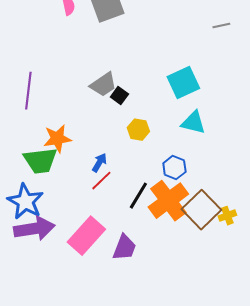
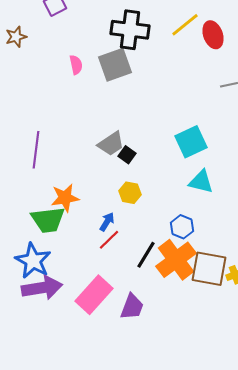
yellow hexagon: (138, 130) -> (130, 193), moved
brown square: (201, 210) -> (209, 269), turned -36

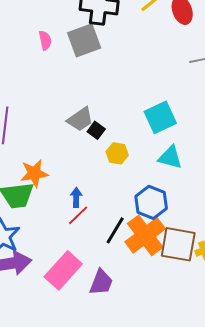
yellow hexagon: (130, 193) -> (117, 153), moved
blue arrow: (107, 222) -> (76, 197), turned -30
blue hexagon: (182, 227) -> (151, 202), size x1.4

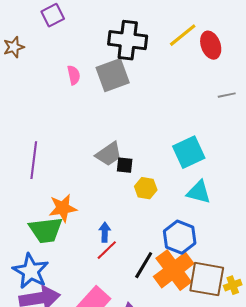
black square: (96, 130) -> (125, 165), turned -30

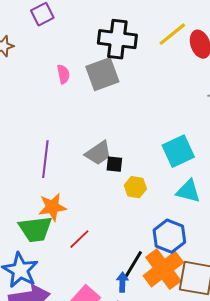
purple line: (34, 160) -> (45, 159), moved
blue arrow: (105, 232) -> (122, 282), moved
red line: (107, 250) -> (79, 239), moved

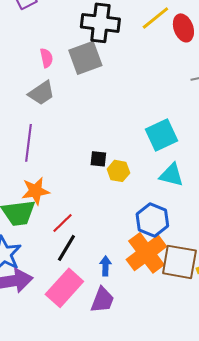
gray trapezoid: (98, 153) -> (41, 93), moved
black square: (114, 164) -> (98, 159), moved
black line: (133, 264) -> (66, 248), moved

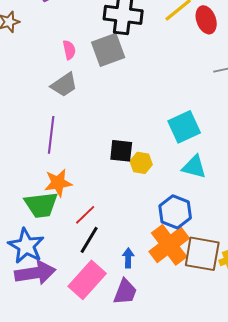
black square: (98, 159) -> (121, 151), size x1.4

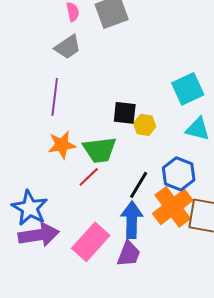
green trapezoid: (41, 205) -> (100, 150), moved
black line: (89, 240) -> (139, 185), moved
blue arrow: (128, 258) -> (132, 220), size x1.8

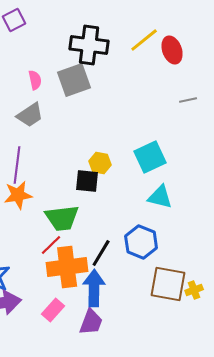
yellow hexagon: (145, 125) -> (100, 163), moved
orange star: (62, 145) -> (18, 195), moved
orange cross: (173, 207) -> (67, 267), moved, turned 30
pink rectangle: (91, 242) -> (53, 310), size x0.6

